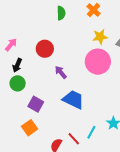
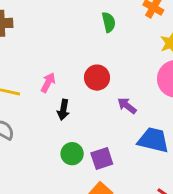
green circle: (18, 83) -> (72, 154), moved
purple square: (36, 104) -> (102, 159), turned -35

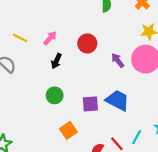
purple arrow: (127, 106) -> (118, 60), moved
purple square: (102, 159) -> (90, 104), moved

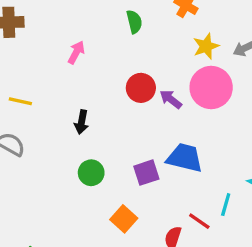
pink arrow: (50, 38) -> (76, 52), moved
red circle: (87, 43) -> (141, 88), moved

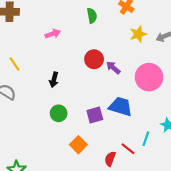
pink arrow: (76, 52) -> (53, 34), turned 40
pink circle: (211, 88) -> (149, 77), moved
yellow line: (20, 101) -> (14, 64), turned 40

